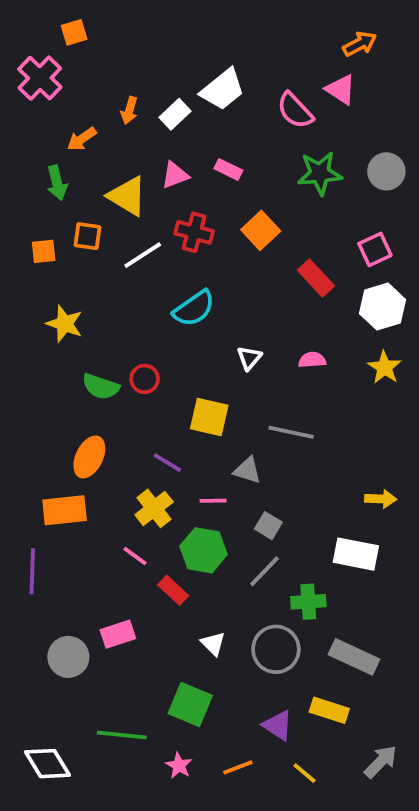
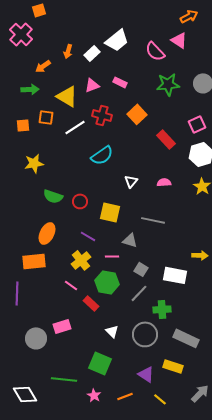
green arrow: (57, 183) -> (30, 89), turned -78
yellow star: (65, 324) -> (34, 163), turned -30
red circle: (145, 379) -> (80, 201), moved
white rectangle: (356, 554) -> (175, 275), moved

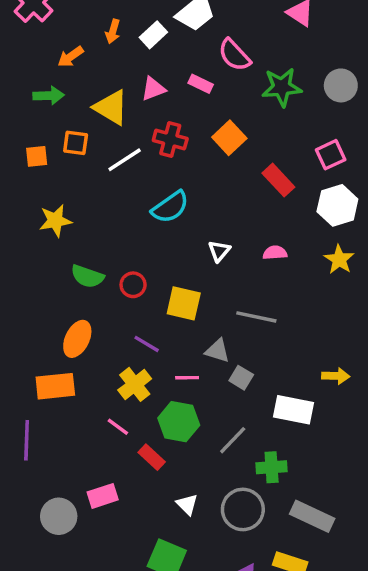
pink semicircle: (155, 51) -> (234, 55), moved
gray square: (141, 269) -> (241, 378), moved

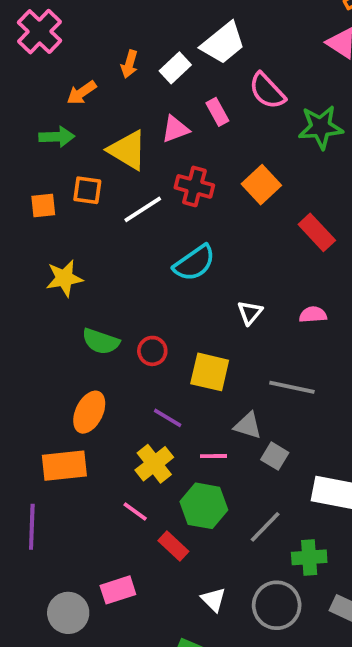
pink rectangle: (201, 84) -> (217, 112), moved, turned 35

